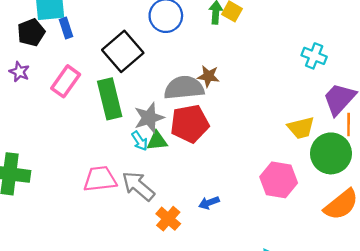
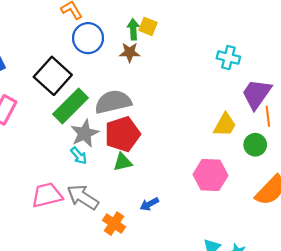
brown star: (208, 76) -> (130, 52), moved
green rectangle: (110, 99) -> (70, 106), moved, turned 66
yellow trapezoid: (301, 128) -> (225, 125), turned -40
green triangle: (157, 141) -> (123, 162), moved
green circle: (331, 153) -> (255, 145), size x0.6

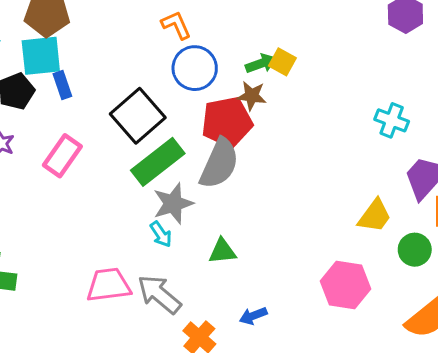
green arrow: (133, 29) -> (261, 63), turned 66
gray semicircle: (113, 102) -> (219, 163), turned 120
red pentagon: (122, 134) -> (227, 122), moved

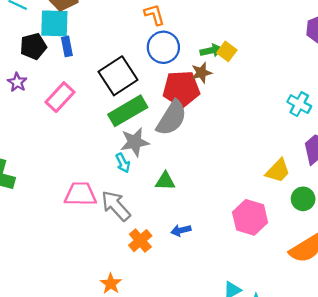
brown star: (252, 96) -> (201, 73), turned -30

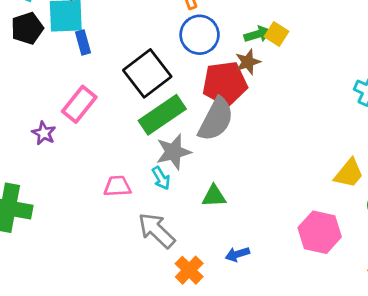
black pentagon: (33, 46) -> (27, 28), moved
purple star: (17, 82) -> (44, 133), moved
pink trapezoid: (80, 194) -> (117, 186), moved, size x0.7

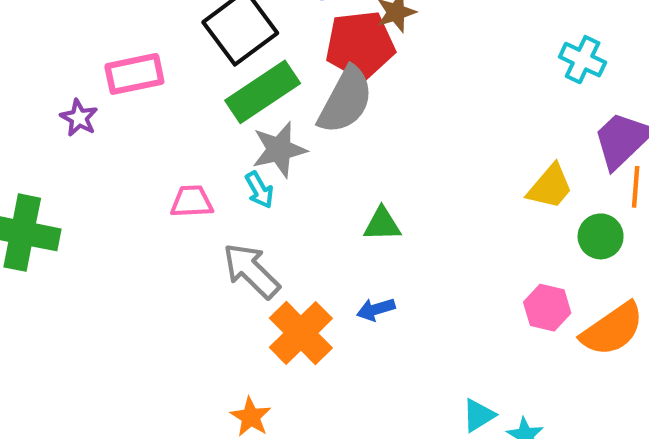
pink rectangle: (79, 104) -> (134, 74), turned 39
green triangle: (214, 196) -> (382, 224), moved
pink hexagon: (320, 232) -> (547, 308), moved, size x0.7
orange cross: (189, 270) -> (301, 333), size x1.4

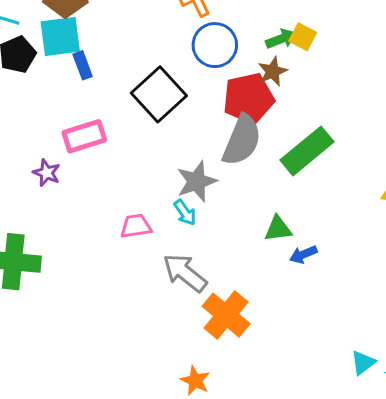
green rectangle: (263, 92) -> (307, 151), moved
blue arrow: (376, 309) -> (303, 254), moved

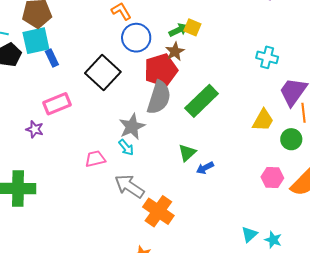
green triangle: (278, 229) -> (187, 153), turned -30

